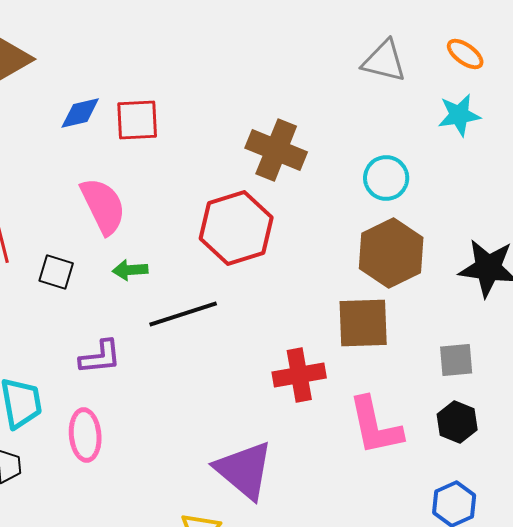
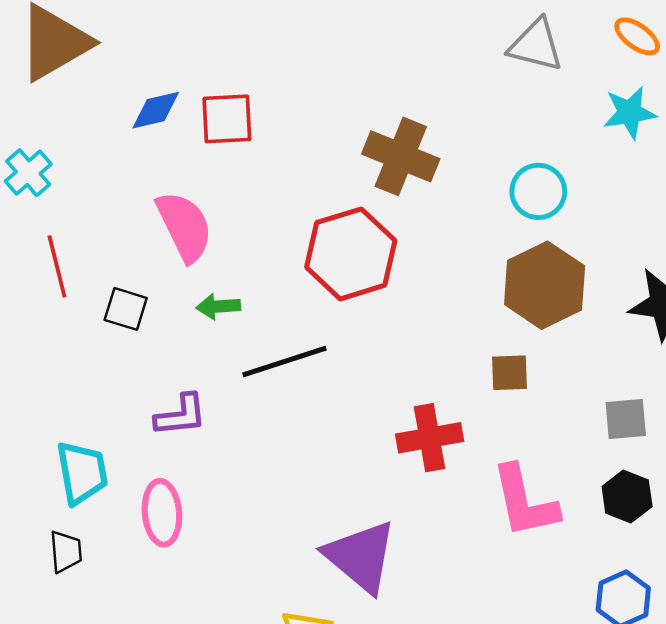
brown square: (363, 323) -> (510, 373), size x0.6

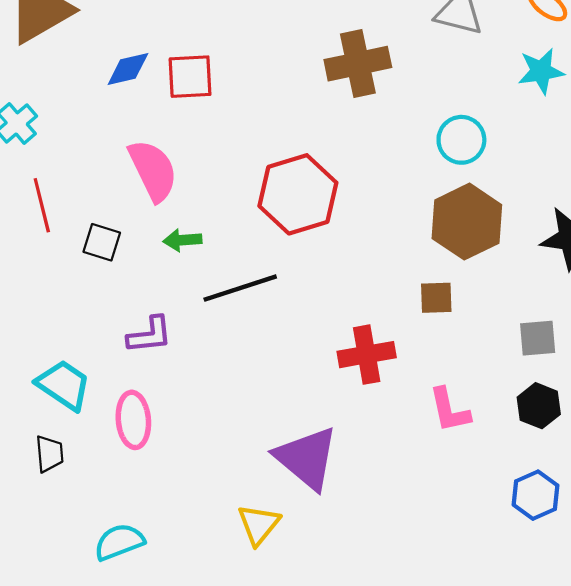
brown cross: (401, 156) -> (358, 64), moved, turned -34
cyan trapezoid: (82, 473) -> (64, 385), turned -46
pink L-shape: (525, 501) -> (449, 410), size x0.7

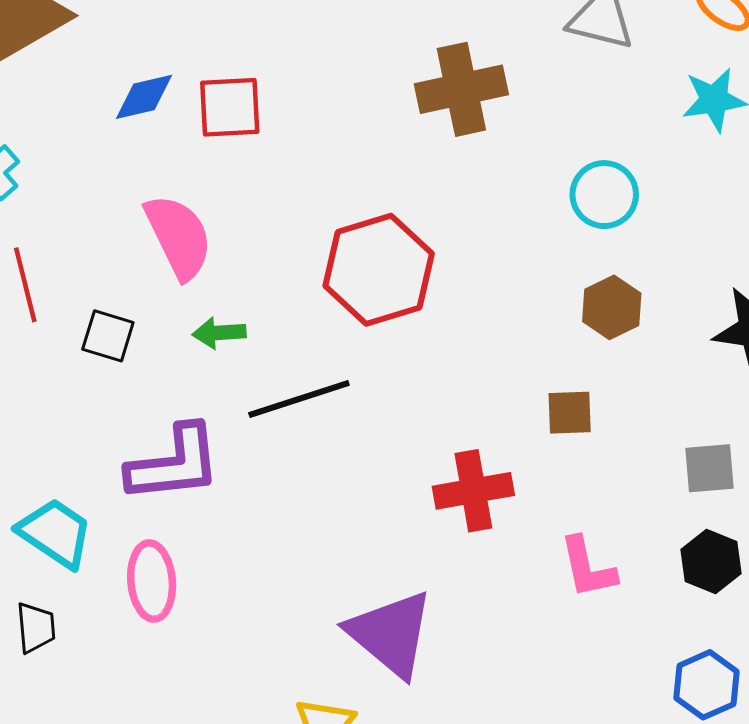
brown hexagon: (467, 222) -> (612, 307), size x0.6
purple L-shape: (150, 335) -> (174, 464), size x1.5

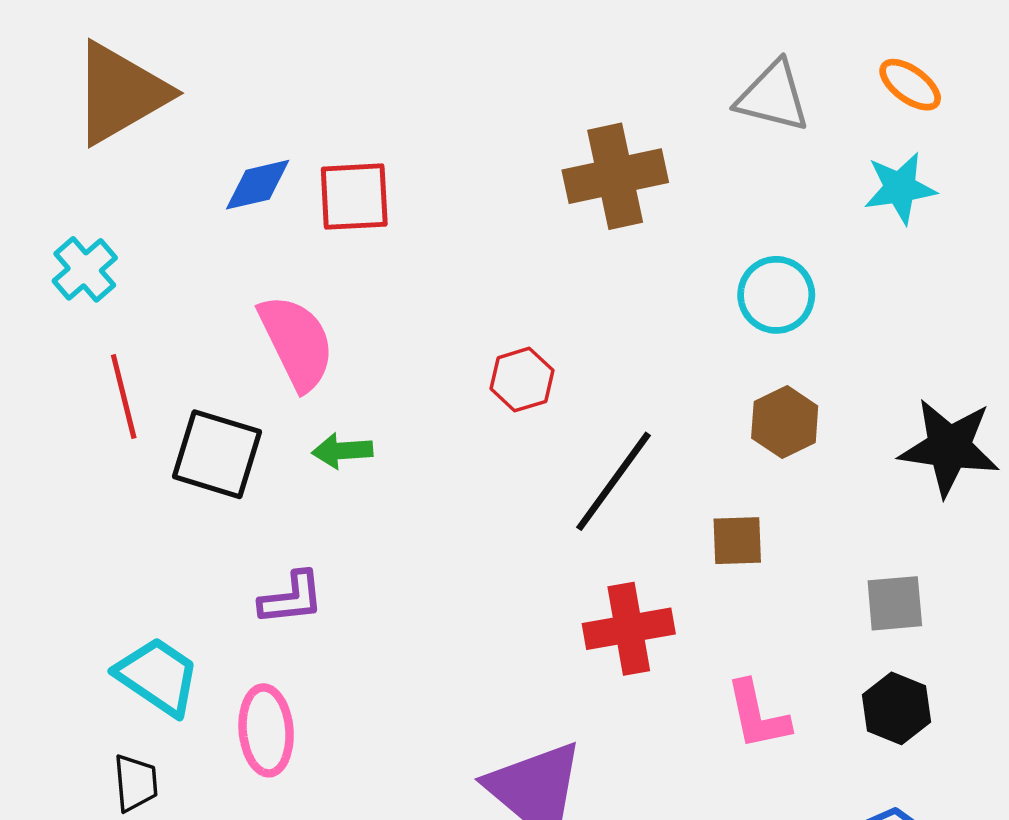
red hexagon: (379, 270) -> (522, 380), size x0.5
black square: (108, 336) -> (217, 454), size x1.5
black line: (299, 399) -> (614, 481), moved, turned -36
purple L-shape: (174, 464) -> (291, 598), size x0.6

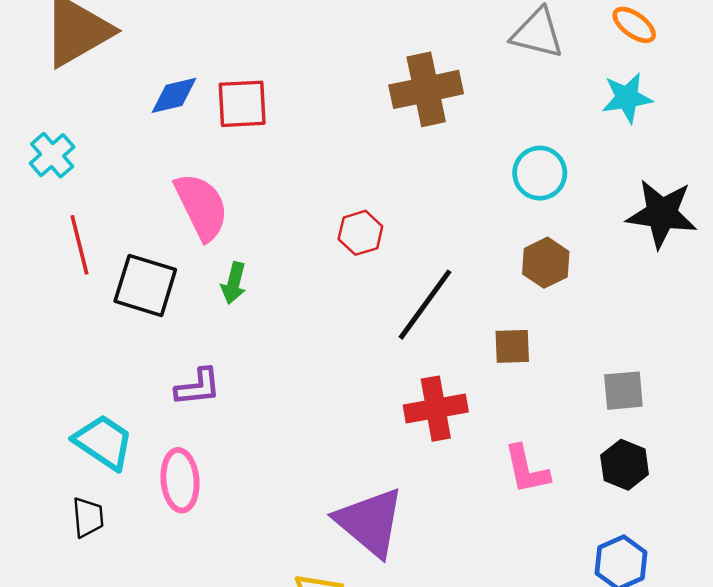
black star: (949, 447) -> (662, 214), moved
green arrow: (342, 451) -> (234, 283), turned -72

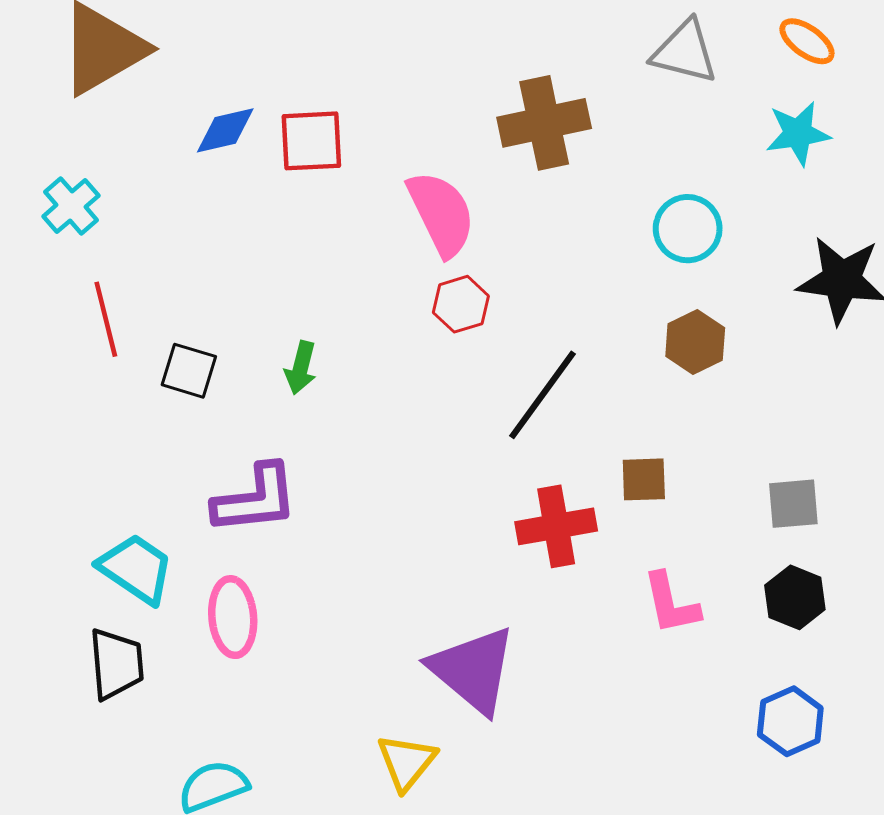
pink semicircle: (201, 207) -> (441, 214), moved
black square: (145, 285) -> (189, 371), size x0.7
brown square: (512, 346) -> (644, 479), moved
purple L-shape: (198, 387) -> (255, 499), size x1.5
black trapezoid: (88, 517) -> (116, 664), size x1.4

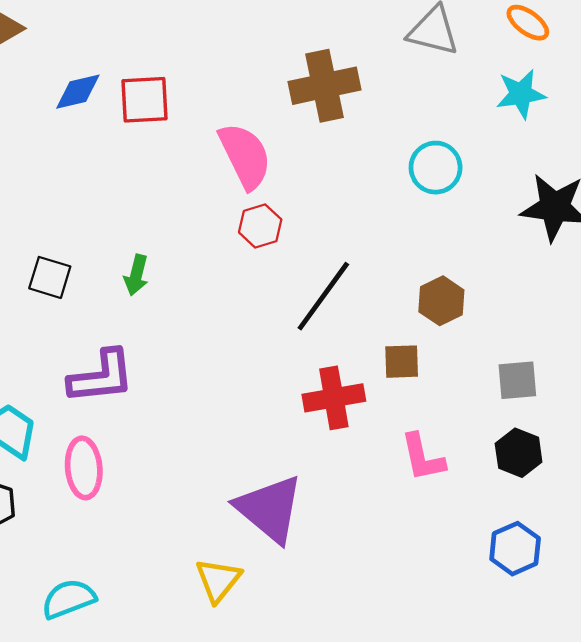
brown hexagon: (695, 342) -> (441, 301), moved

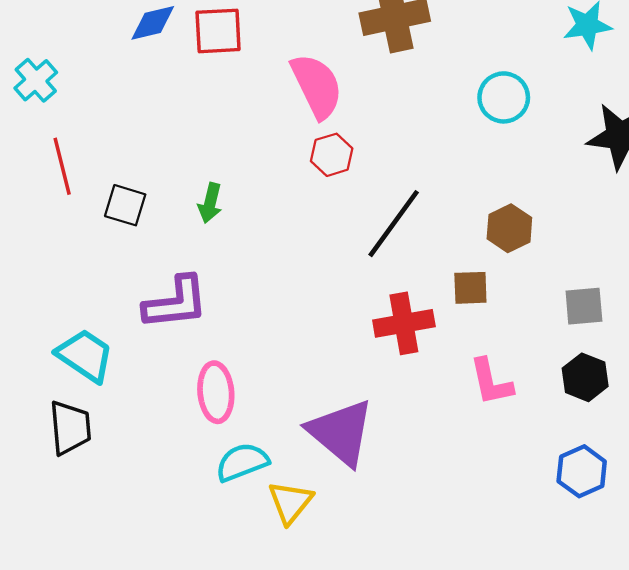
pink ellipse: (84, 468) -> (216, 392), moved
cyan semicircle: (69, 599) -> (242, 462), moved

